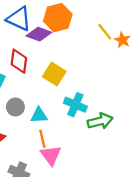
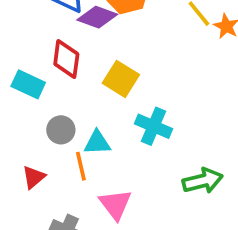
green arrow: (100, 121) -> (203, 181), moved
orange line: (42, 139) -> (81, 166), moved

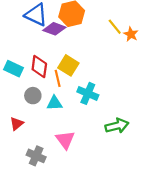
red diamond: (66, 59) -> (39, 67), moved
orange line: (81, 166) -> (58, 78), moved

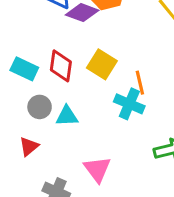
orange line: (58, 78) -> (140, 83), moved
gray circle: (33, 96) -> (40, 107), moved
cyan triangle: (54, 103) -> (67, 116), moved

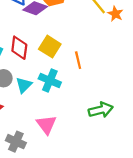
cyan cross: (129, 104) -> (50, 81), moved
cyan triangle: (67, 116) -> (24, 85), turned -42

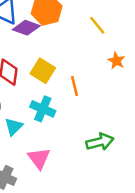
orange star: (115, 14) -> (116, 61), moved
cyan triangle: (24, 85) -> (14, 127), moved

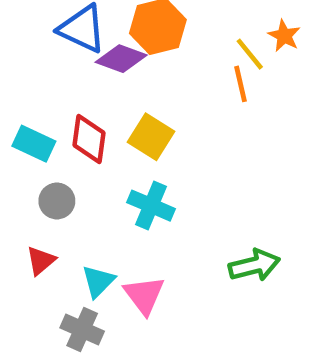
orange star: (116, 61) -> (284, 36), moved
orange line: (74, 86) -> (241, 84), moved
cyan triangle: (14, 127) -> (98, 281), moved

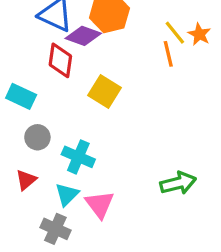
orange star: (284, 36) -> (199, 34), moved
red diamond: (89, 139) -> (60, 60), moved
cyan cross: (151, 206) -> (78, 157), moved

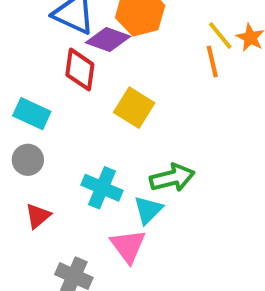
gray circle: (37, 137) -> (28, 160), moved
green arrow: (178, 183) -> (172, 178), moved
cyan triangle: (67, 195) -> (148, 210), moved

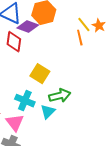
yellow square: (134, 108) -> (40, 74), moved
pink triangle: (128, 246) -> (15, 123), moved

